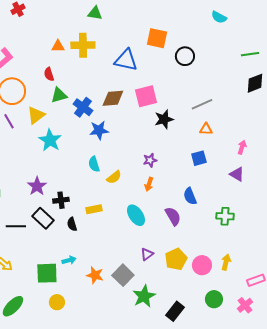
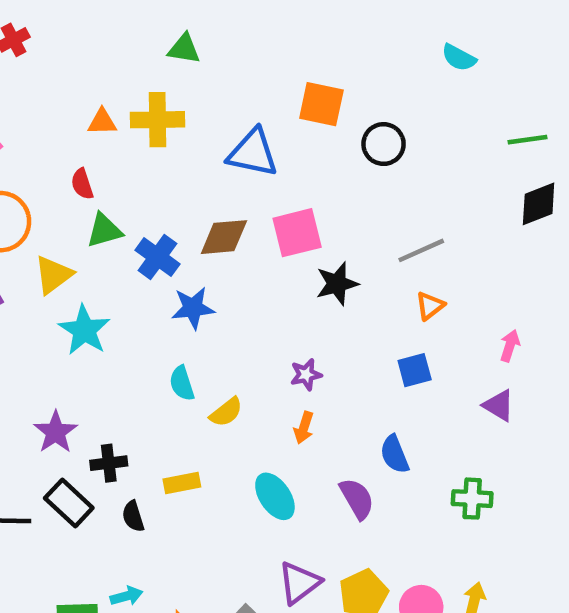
orange triangle: (206, 129) -> (430, 306), turned -40
purple triangle: (147, 254) -> (299, 583), size x1.5

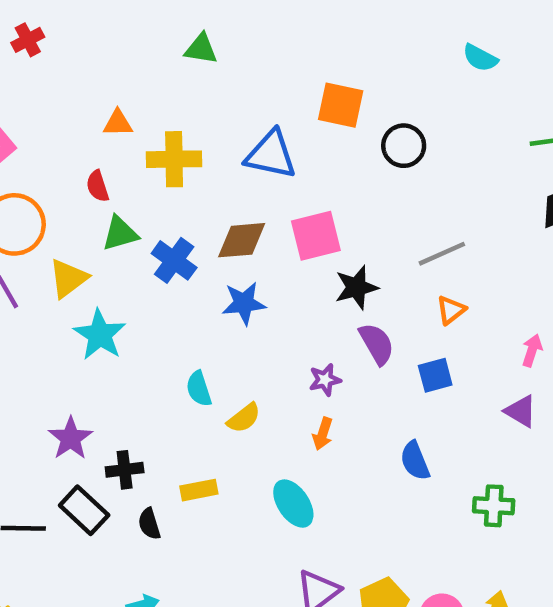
yellow cross: (157, 120) -> (174, 159), moved
blue star: (193, 308) -> (244, 303), moved
purple semicircle: (357, 499) -> (377, 344), moved

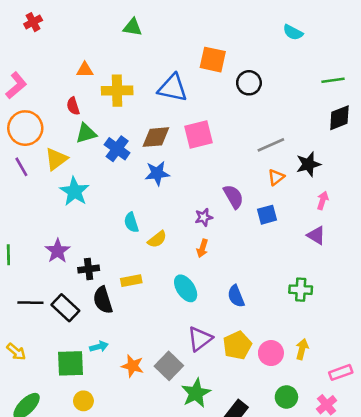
black star: (356, 287) -> (308, 164), moved
blue semicircle: (415, 461) -> (236, 296), moved
black rectangle: (84, 510) -> (65, 308), moved
black semicircle: (149, 524) -> (103, 300), size x1.5

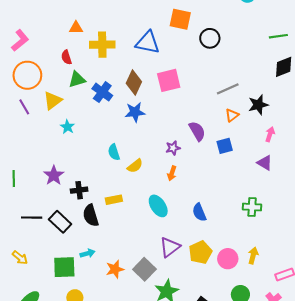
brown diamond: (156, 137) -> (134, 83), turned -60
cyan star: (74, 191) -> (67, 127), size x0.6
orange star: (133, 366) -> (115, 269), turned -30

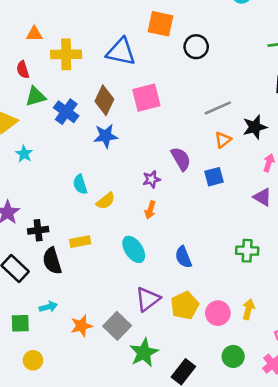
green square: (64, 267) -> (20, 323), size x0.7

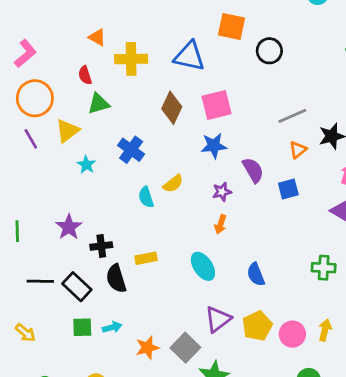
orange triangle: (34, 34) -> (97, 37), turned 30
blue cross: (66, 112) -> (131, 150), moved
blue star: (106, 136) -> (214, 146), moved
yellow semicircle: (106, 201) -> (173, 184), moved
green square: (20, 323) -> (82, 327), moved

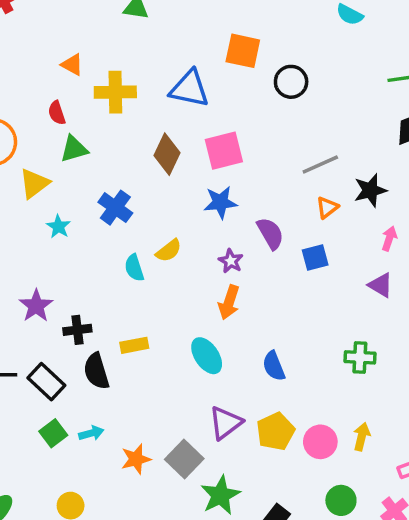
purple star: (222, 192) -> (231, 261), turned -30
orange arrow: (221, 224) -> (229, 302), size x1.4
green square: (82, 327) -> (53, 433), turned -35

